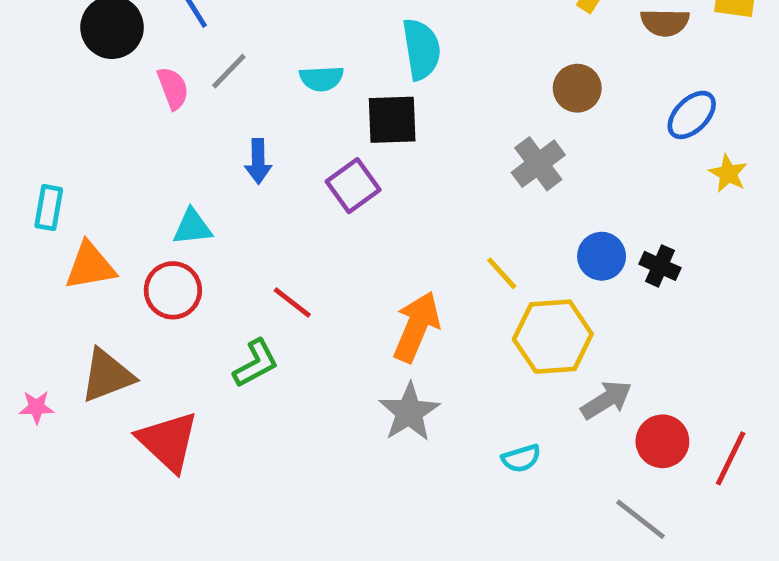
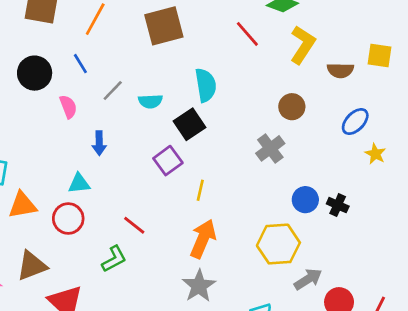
gray line: (229, 71) -> (113, 91), moved
black square: (392, 120) -> (189, 124), turned -32
blue arrow: (258, 161) -> (99, 143), moved
yellow line: (502, 273) -> (200, 190), moved, turned 55

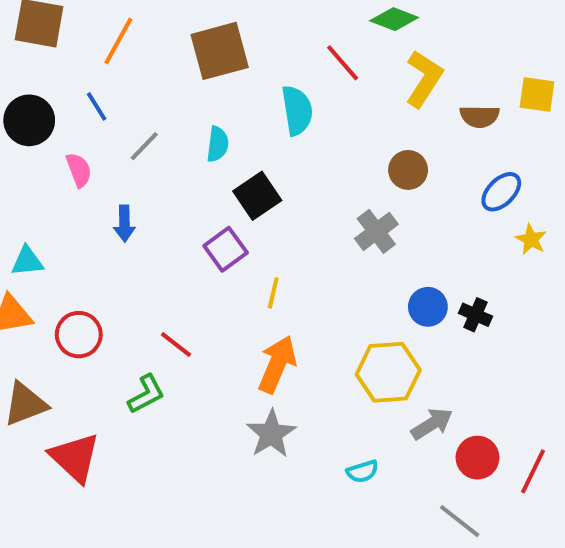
cyan semicircle: (206, 85) -> (297, 110), moved
cyan semicircle: (150, 101) -> (218, 144), moved, turned -80
cyan triangle: (79, 183) -> (27, 261), moved

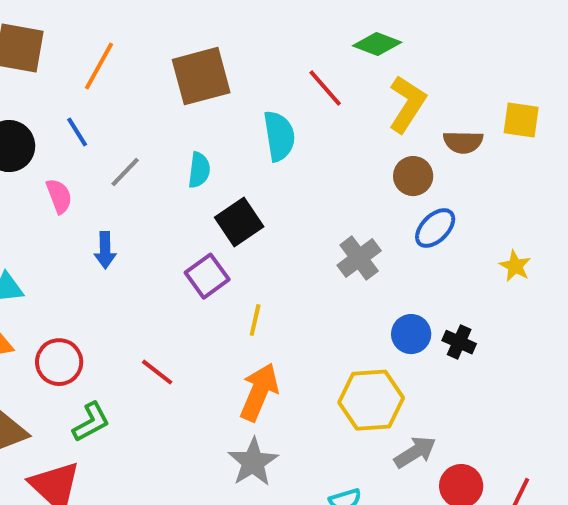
brown circle: (408, 170) -> (413, 176), moved
blue ellipse: (501, 192) -> (435, 228), moved
green L-shape: (146, 394) -> (91, 422), moved

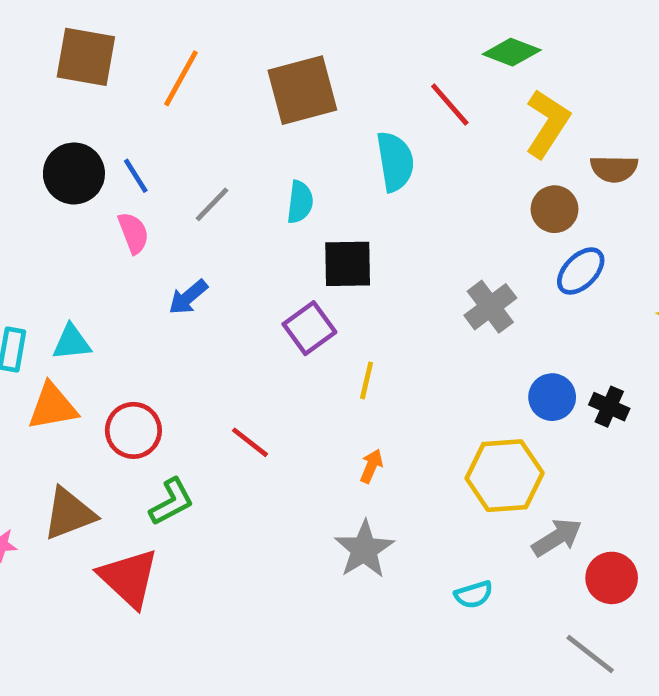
blue line: (77, 132) -> (136, 176), moved
black square: (239, 222) -> (348, 264), turned 33
blue arrow: (105, 250) -> (188, 297), turned 51
orange arrow: (259, 392) -> (371, 466), size x0.5

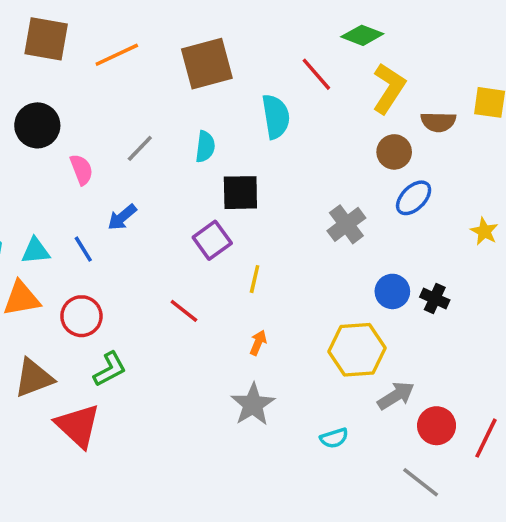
orange line: (181, 78) -> (117, 55), turned 36
blue line: (136, 176) -> (83, 249), moved
red line: (250, 442) -> (184, 311), moved

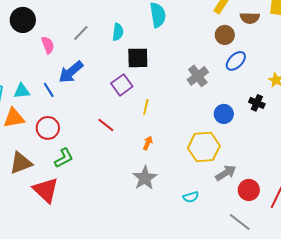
blue arrow: (122, 217) -> (71, 72), size x1.5
black cross: (435, 299) -> (257, 103), moved

